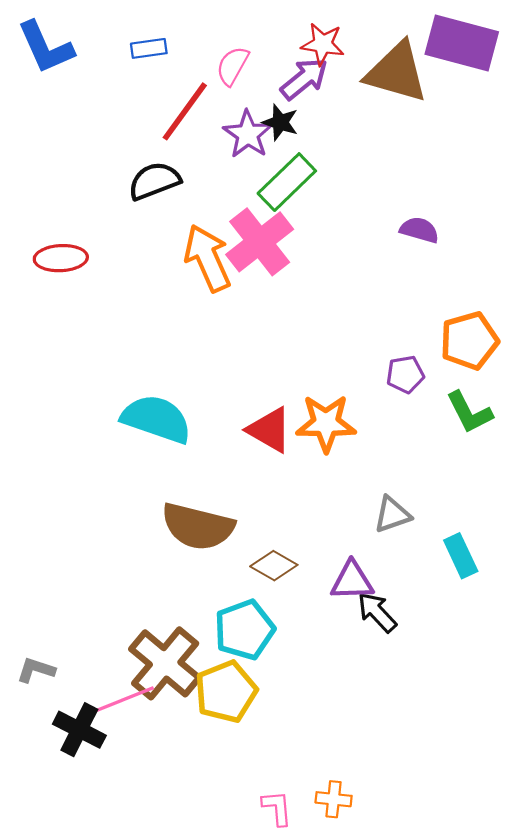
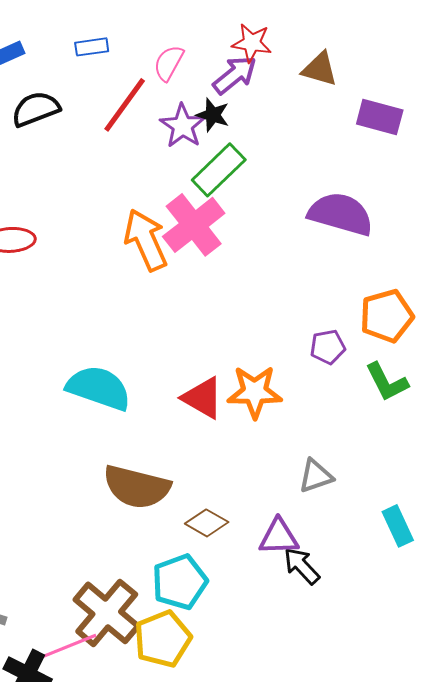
purple rectangle: (462, 43) -> (380, 117), moved, size x0.7
brown triangle: (397, 72) -> (320, 69), size x0.6
black semicircle: (154, 181) -> (36, 109), moved
purple semicircle: (419, 230) -> (341, 214), size x1.8
cyan rectangle: (461, 556) -> (398, 526), moved

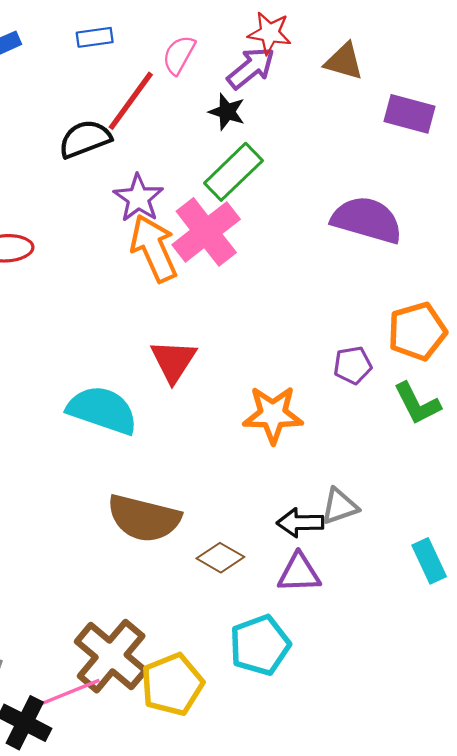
black semicircle: (36, 109) -> (85, 139), moved
purple star: (183, 126) -> (138, 198), moved
red triangle: (203, 398) -> (173, 361), moved, turned 33
black arrow: (302, 566) -> (300, 523), moved, turned -48
cyan pentagon: (180, 582) -> (260, 645), moved

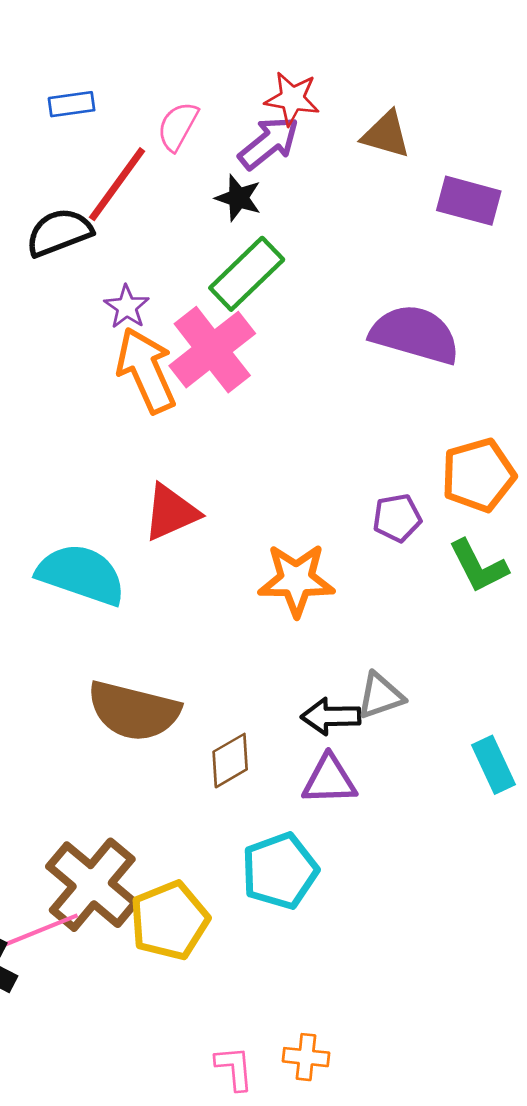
purple star: (138, 198) -> (127, 307), size x0.7
red triangle: (173, 361) -> (171, 512), turned 33
brown diamond: (220, 558) -> (230, 761), turned -60

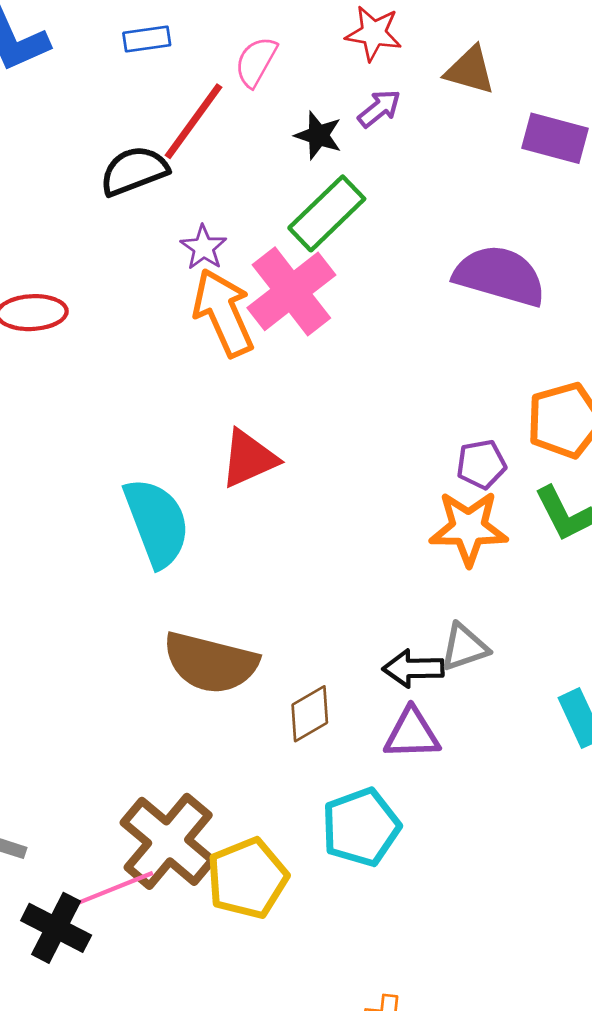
purple arrow: (269, 143) -> (379, 109), moved, size x0.7
cyan semicircle: (81, 574) -> (157, 522), turned 50
orange star: (296, 580) -> (469, 528), moved

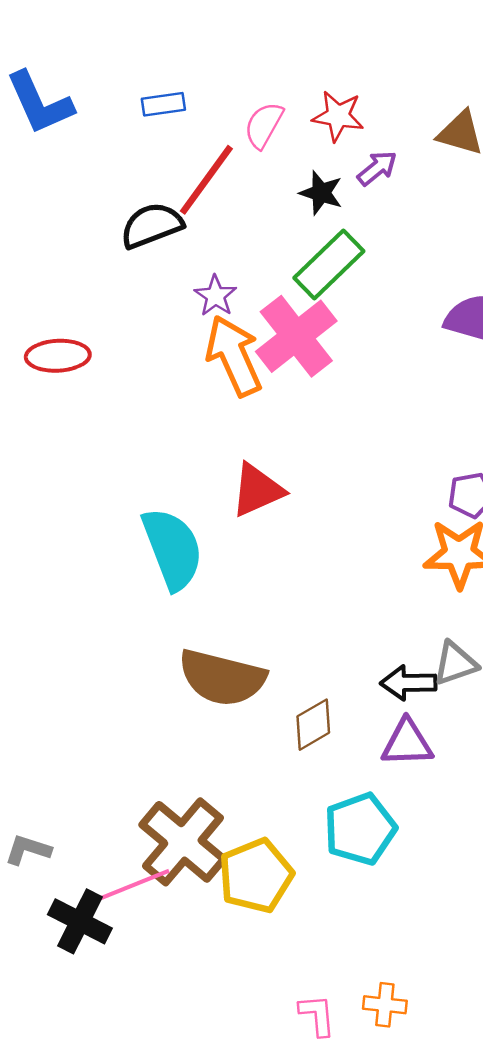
red star: (374, 33) -> (338, 116), moved

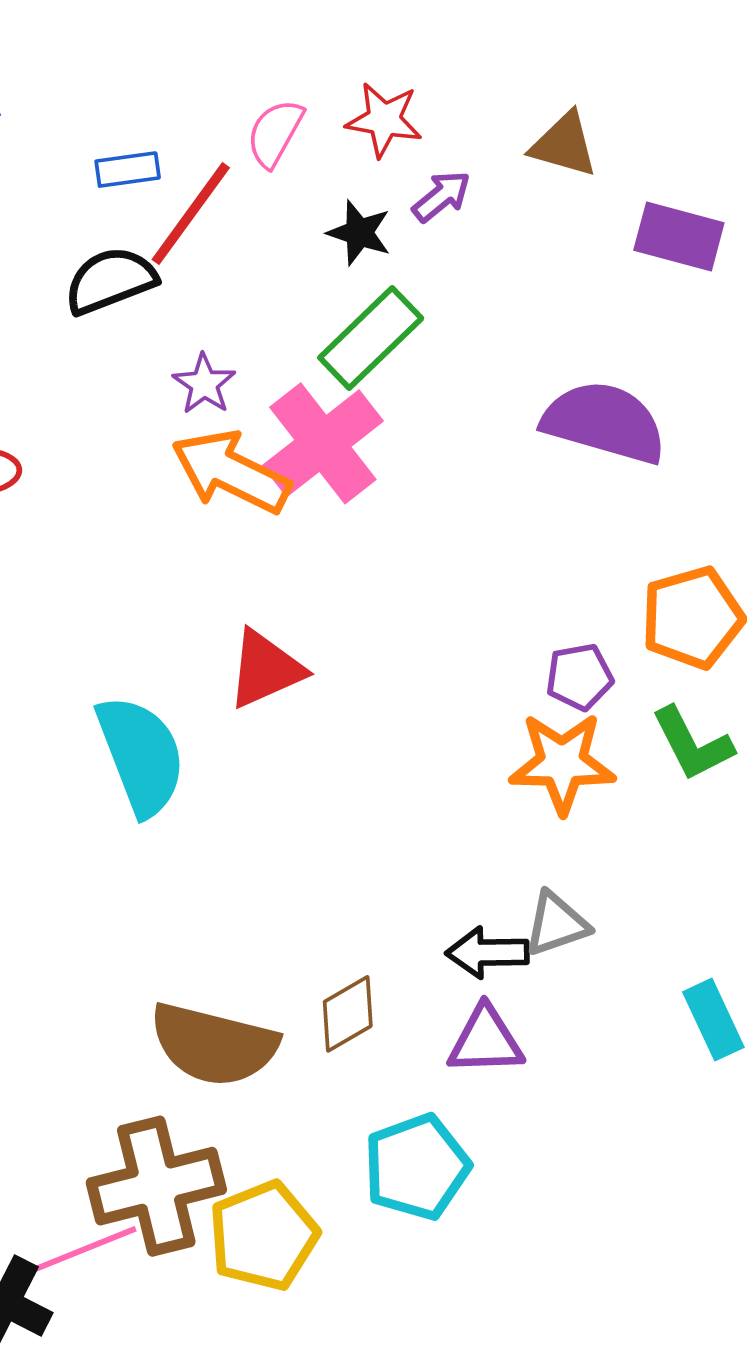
blue rectangle: (163, 104) -> (128, 170), moved
orange arrow: (234, 356) -> (231, 472), turned -40
brown semicircle: (222, 678) -> (214, 1044), moved
brown cross: (183, 842) -> (156, 1186), turned 36

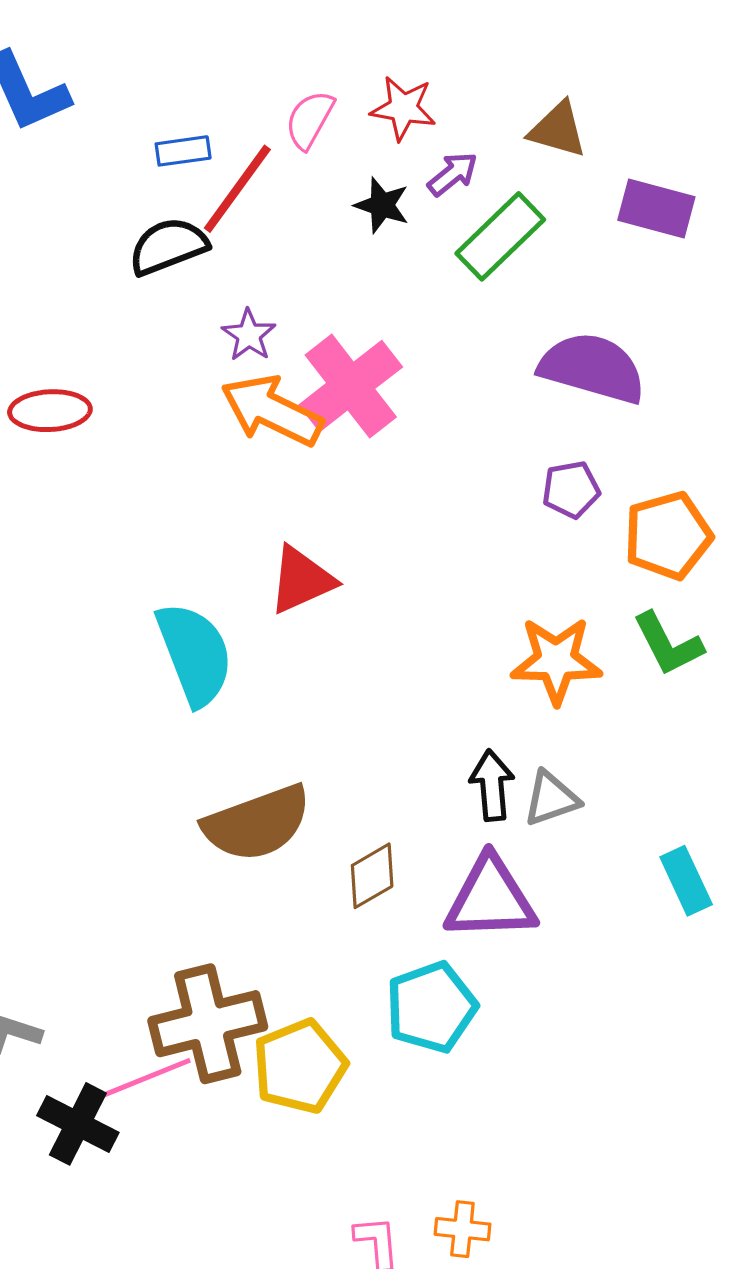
green rectangle: (371, 338) -> (500, 236), moved
purple pentagon: (579, 677) -> (571, 490), moved
black arrow: (487, 953) -> (492, 785), moved, turned 86
purple triangle: (486, 1041) -> (490, 899), size x1.4
brown semicircle: (214, 1044) -> (257, 823), moved, turned -34

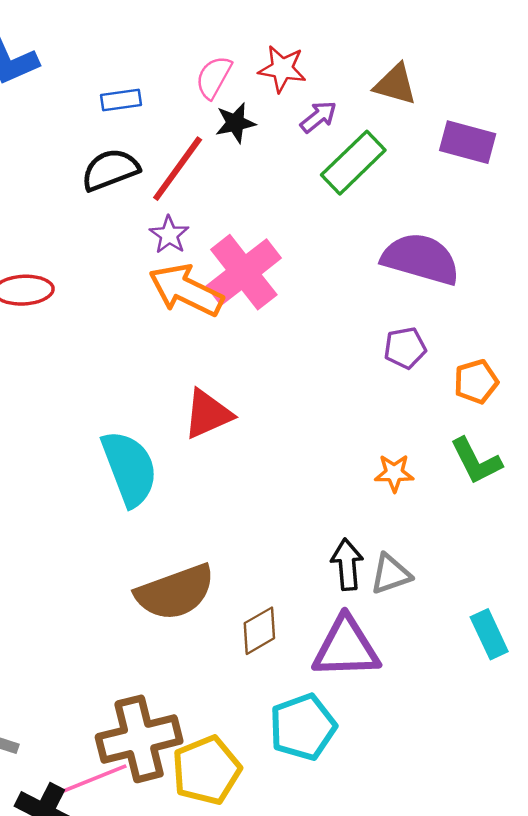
red line: (237, 189) -> (178, 169), moved
black star: (382, 205) -> (235, 123), moved, turned -30
orange pentagon: (668, 536) -> (476, 382), size x0.7
orange star: (556, 660) -> (394, 473), size x0.6

